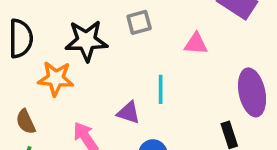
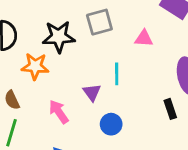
gray square: (139, 22) -> (99, 22), size x1.4
purple triangle: (129, 113) -> (92, 92), turned 36

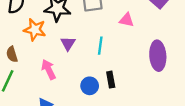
purple triangle: (92, 92) -> (68, 43), moved
black rectangle: (170, 109) -> (111, 80), moved

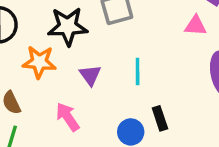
pink triangle: (127, 20) -> (196, 26), moved

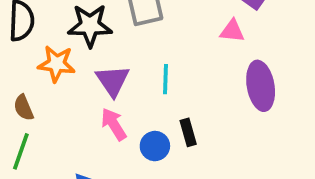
purple triangle: (90, 75) -> (113, 81), size x1.4
pink arrow: (68, 117) -> (114, 124), moved

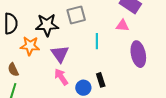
cyan line: (165, 79) -> (97, 41), moved

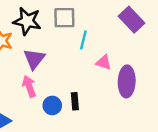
pink triangle: (122, 26) -> (104, 62), moved
cyan line: (97, 41) -> (83, 40), moved

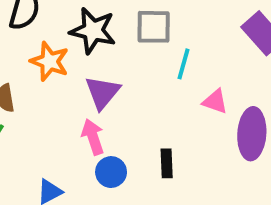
blue circle: (52, 105) -> (111, 172), moved

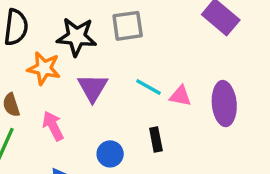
cyan line: (183, 64) -> (148, 87), moved, turned -68
pink triangle: (215, 101) -> (180, 96), moved
pink arrow: (93, 137) -> (53, 126), moved

